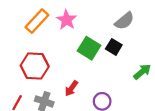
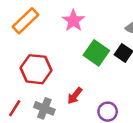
orange rectangle: (37, 21) -> (26, 21), moved

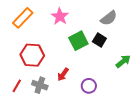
green square: (96, 53) -> (78, 41), turned 30

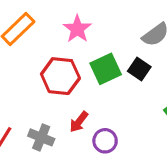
red hexagon: (32, 55) -> (60, 76), moved
purple circle: (89, 86) -> (105, 141), moved

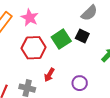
pink star: (77, 29) -> (30, 18), moved
purple circle: (105, 141) -> (80, 83), moved

